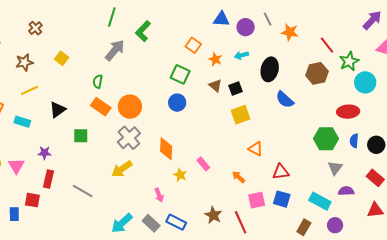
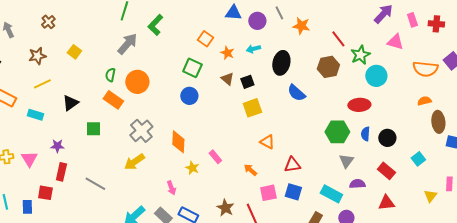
orange circle: (130, 107) -> (137, 82), moved

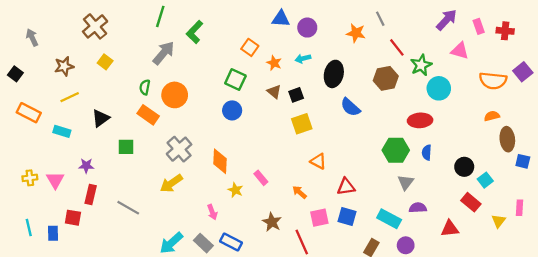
gray line: (279, 13) -> (380, 19), moved
brown cross: (48, 22) -> (95, 26), moved, size x1.6
black circle: (387, 138) -> (464, 167), moved
red rectangle: (386, 171) -> (471, 202), moved
brown star: (225, 208) -> (272, 222), moved

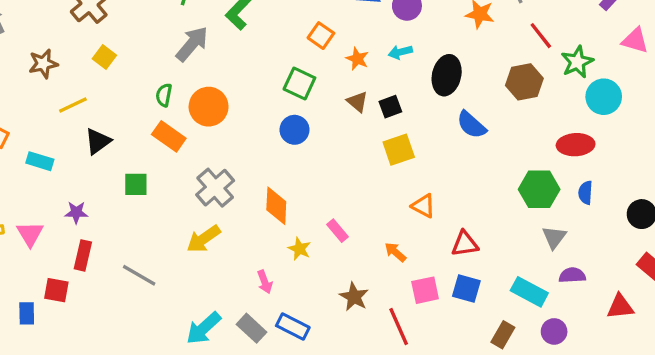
yellow line: (70, 97) -> (73, 105), moved

